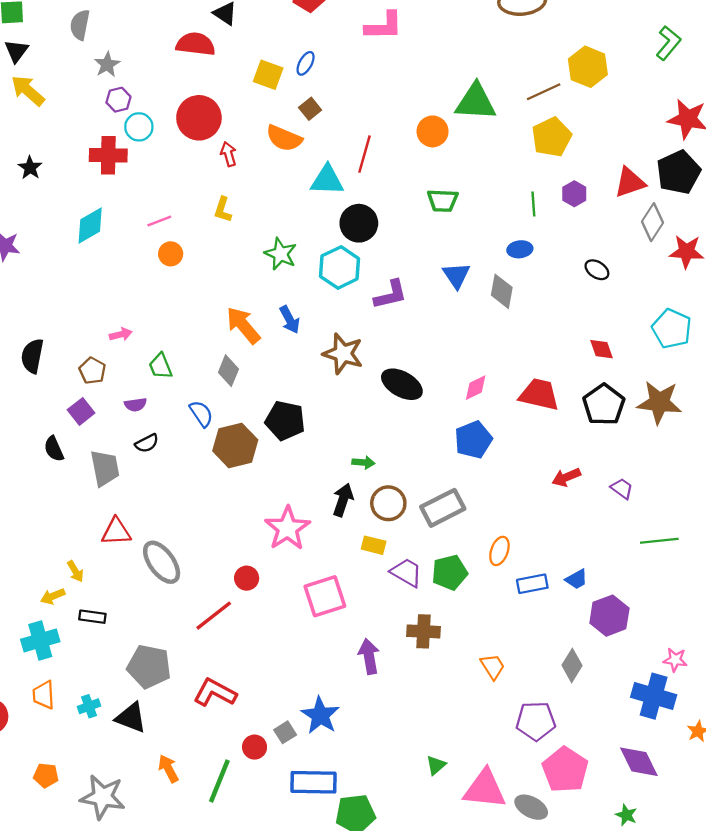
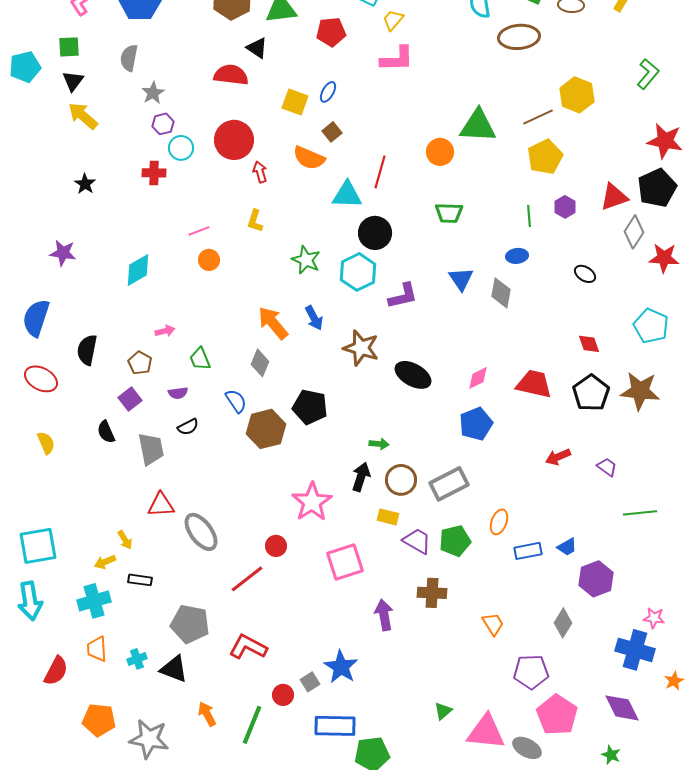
red cross: (108, 155) -> (154, 173), size x0.7
cyan diamond: (90, 226) -> (138, 270), moved
orange pentagon: (46, 775) -> (99, 720), size x1.5

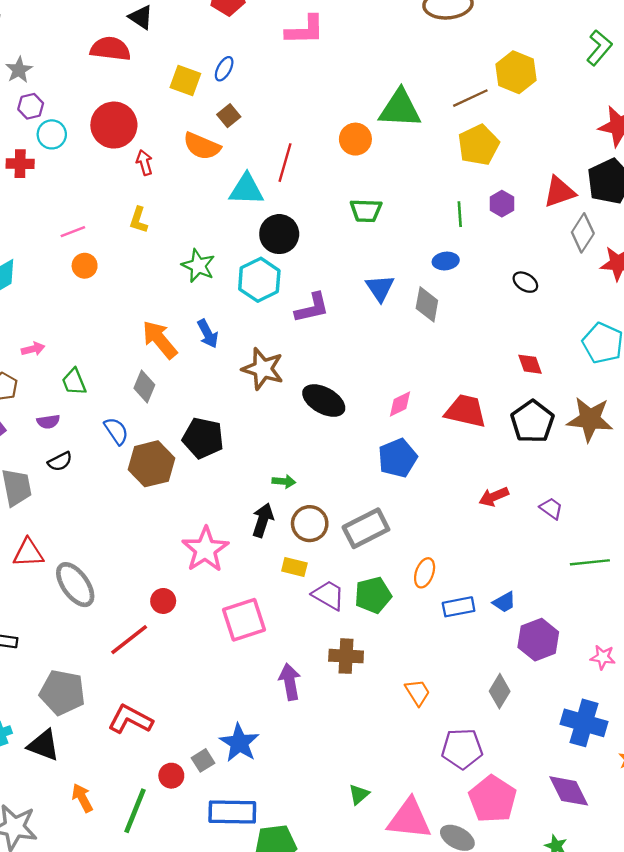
pink star: (654, 618) -> (603, 657), moved

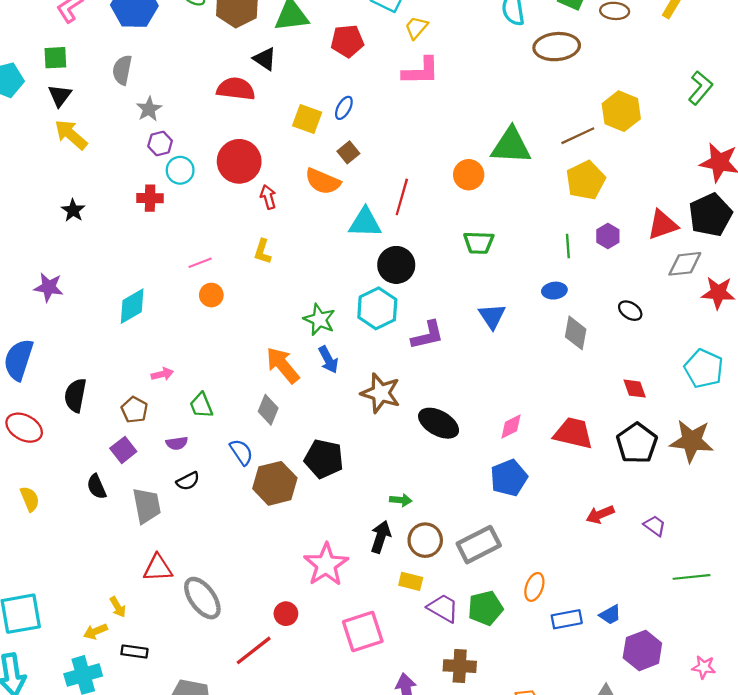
gray diamond: (583, 233) -> (685, 264), turned 51
green star: (198, 266) -> (319, 320), moved
gray diamond: (427, 304) -> (576, 333), moved

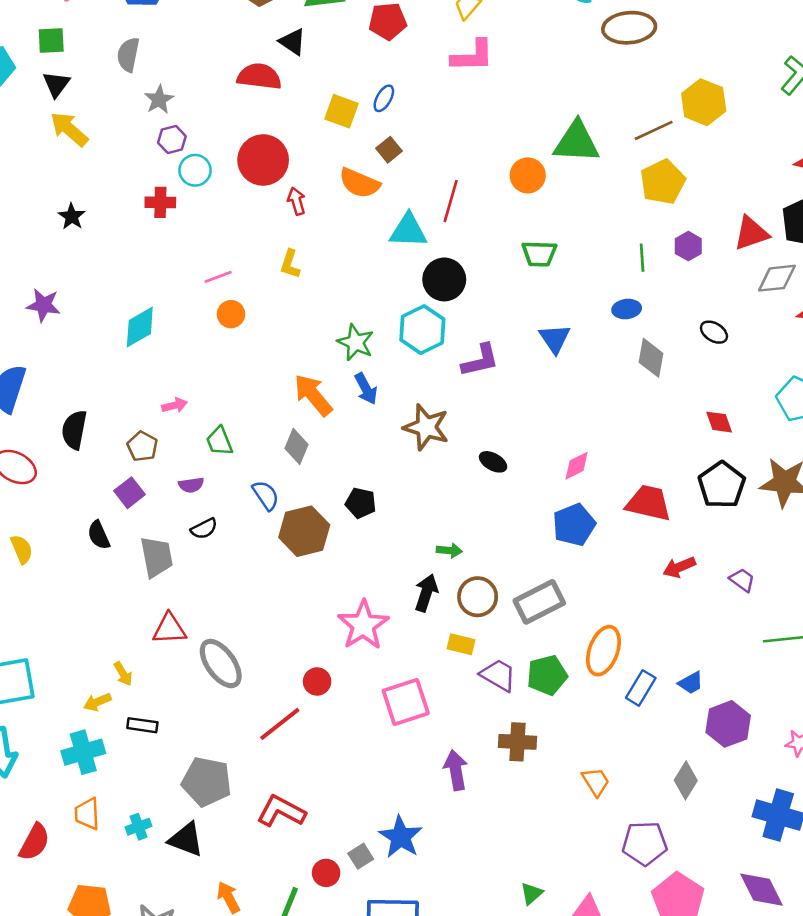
black ellipse: (439, 423) -> (493, 462), size x0.6
red trapezoid: (573, 433) -> (648, 503), moved
black pentagon: (324, 459) -> (361, 503), size x0.7
orange ellipse: (534, 587) -> (604, 651), size x1.5
blue rectangle: (567, 619) -> (641, 688), turned -48

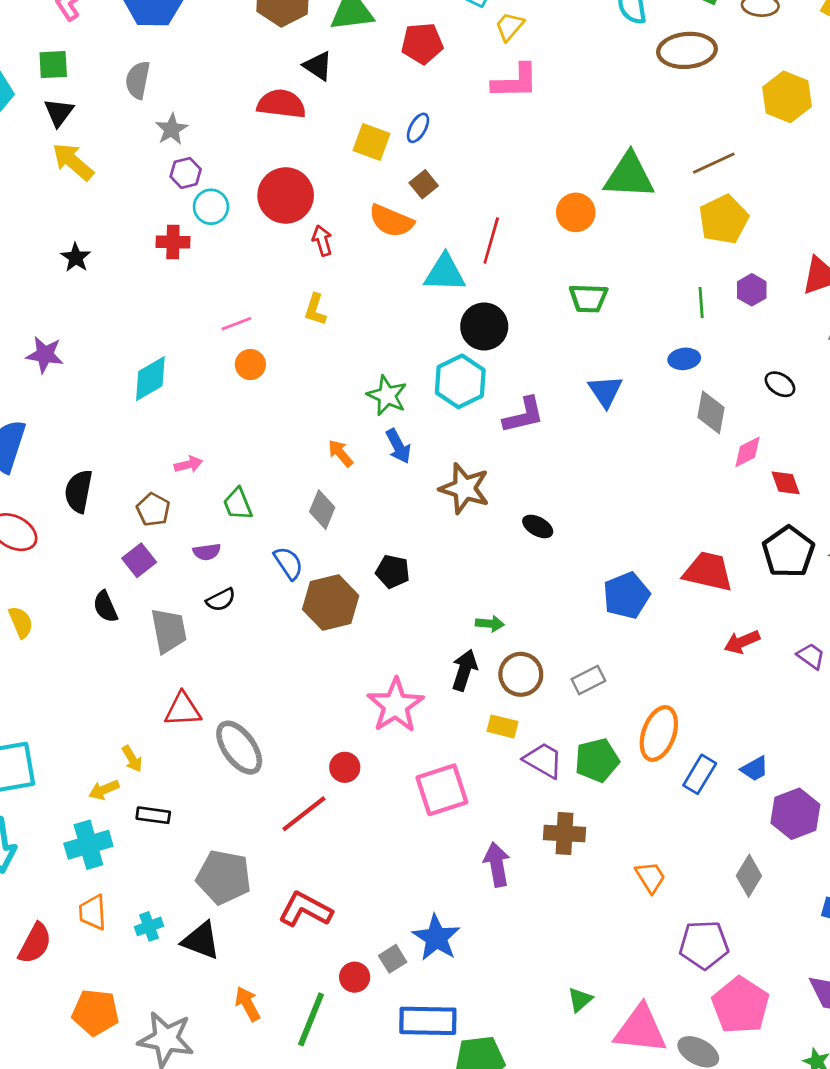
yellow hexagon: (704, 102) -> (787, 97), moved
orange arrow: (313, 395) -> (341, 453), size x0.6
pink diamond: (577, 466) -> (748, 452), moved
gray rectangle: (539, 602) -> (588, 680), size x0.6

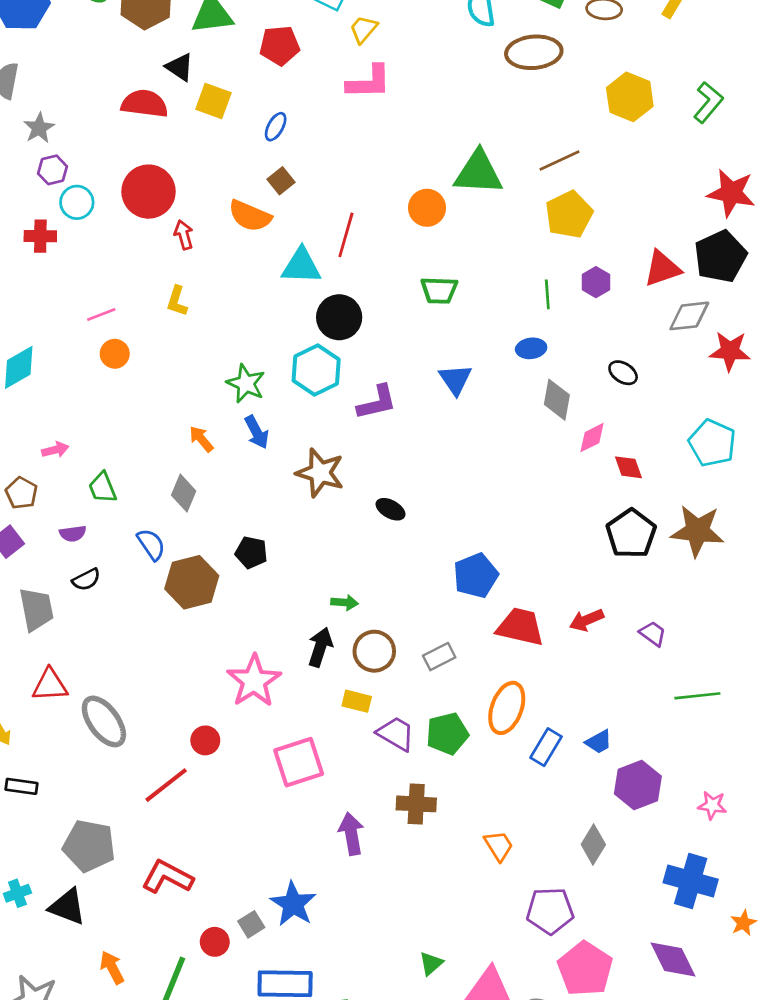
yellow square: (372, 142) -> (213, 101), moved
red trapezoid: (708, 572) -> (520, 627), moved

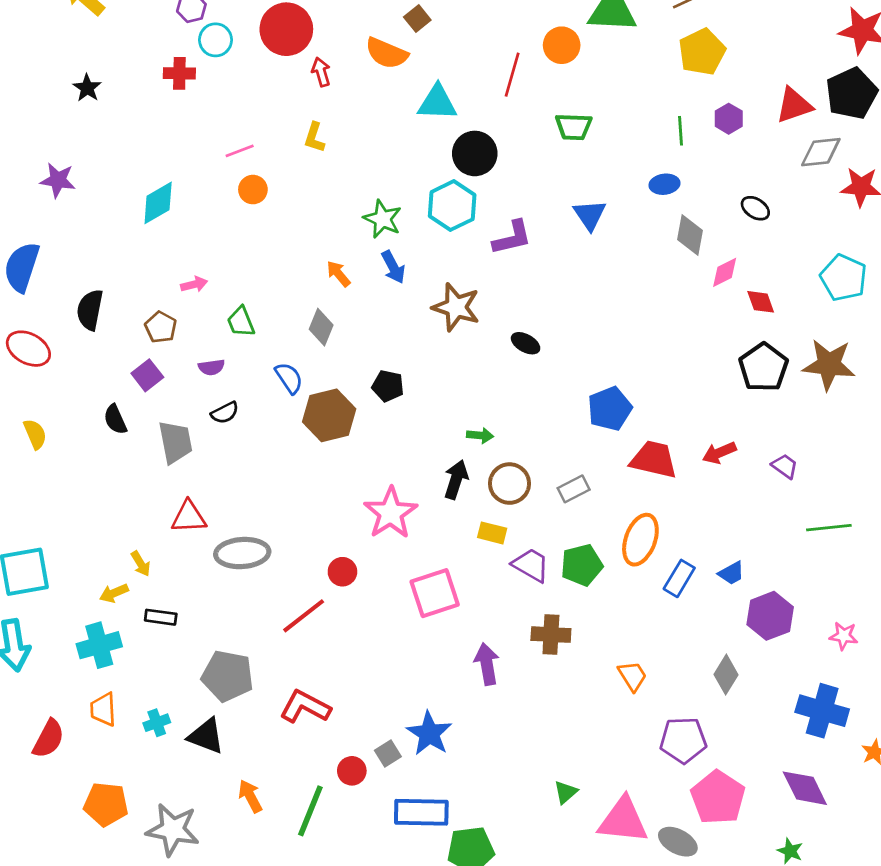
red line: (346, 235) -> (512, 75), moved
gray ellipse: (104, 721) -> (242, 553), turned -58

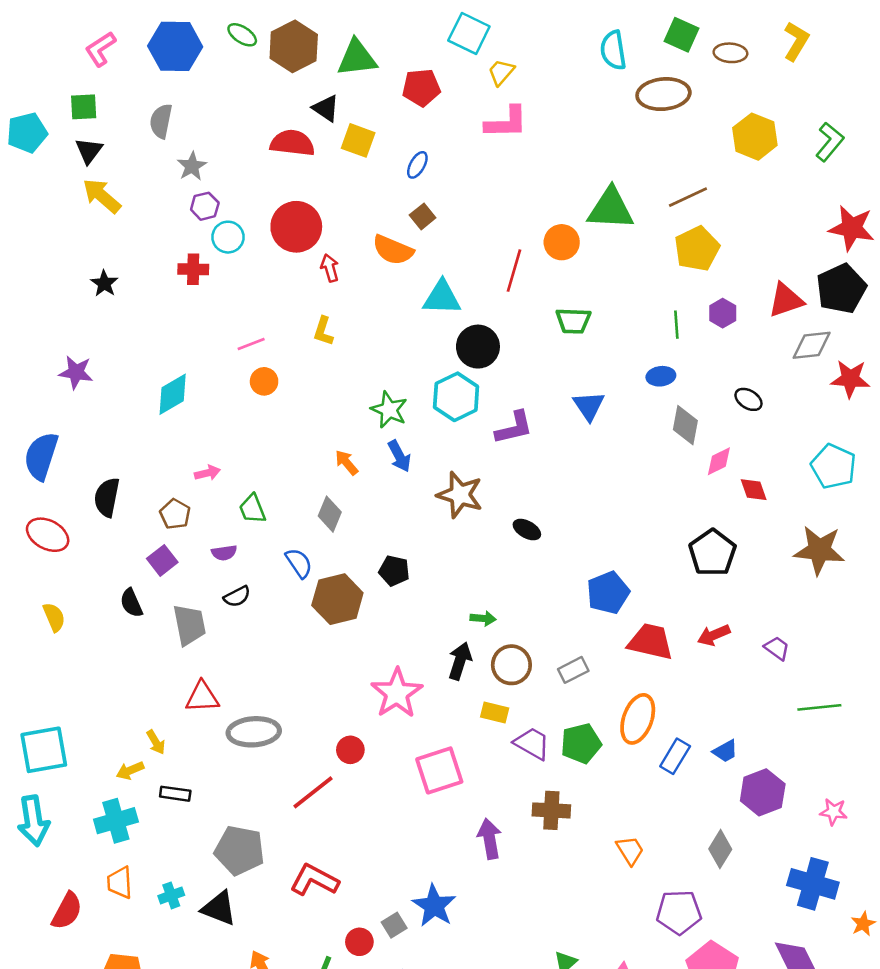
black pentagon: (763, 367) -> (712, 553), moved

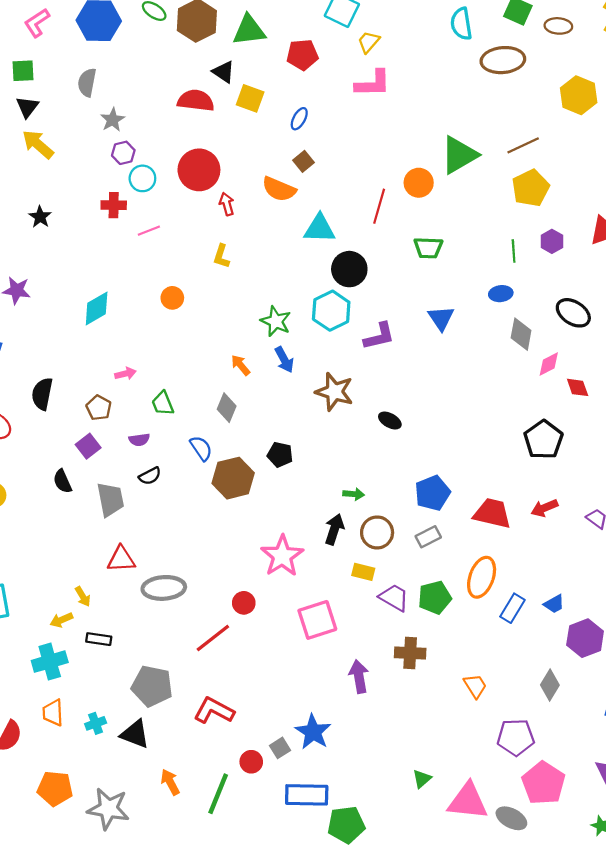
green triangle: (611, 209) -> (459, 155), turned -33
pink line: (251, 344) -> (149, 231), moved
black ellipse: (748, 399) -> (573, 313), size x1.5
blue pentagon: (608, 593) -> (433, 493), moved

